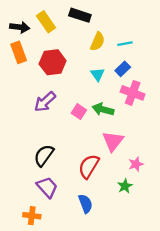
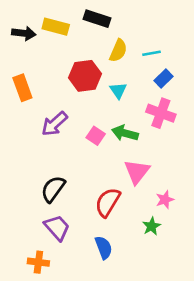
yellow rectangle: (46, 22) -> (56, 27), turned -40
orange rectangle: (19, 52) -> (22, 88), moved
red hexagon: (53, 62) -> (85, 76), moved
blue rectangle: (123, 69) -> (164, 79), moved

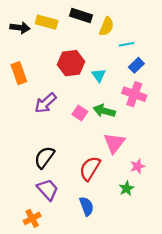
yellow semicircle: (118, 51) -> (106, 27), moved
orange cross: (38, 262) -> (32, 218), turned -35

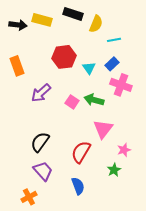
blue rectangle: (136, 65) -> (112, 64), moved

